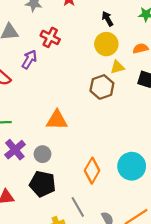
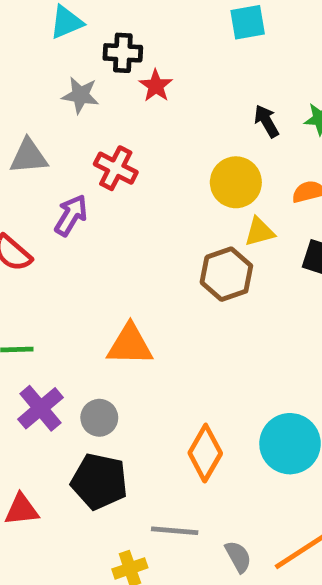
black arrow: (107, 19) -> (266, 121), moved
gray line: (78, 207) -> (175, 531), turned -55

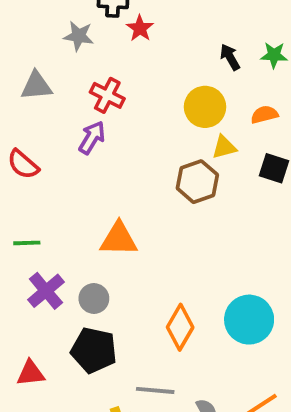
purple arrow: (71, 215) -> (92, 138), moved

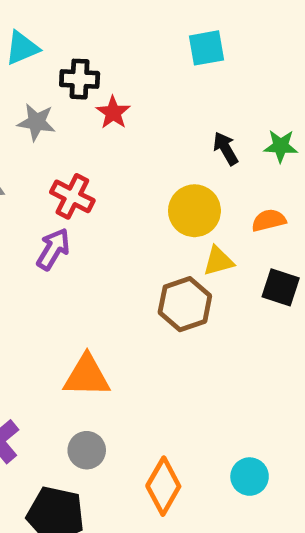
gray circle: (94, 298) -> (87, 450), moved
cyan circle: (249, 320) -> (250, 477), size x0.6

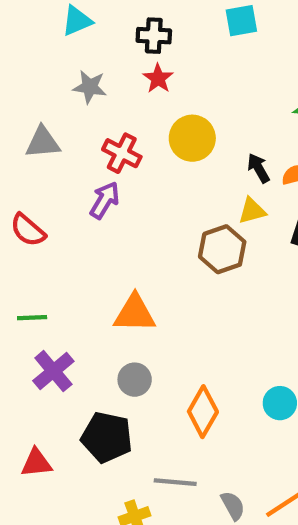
black cross: (80, 79) -> (154, 36), moved
black arrow: (226, 148) -> (258, 168), moved
yellow circle: (194, 211) -> (192, 138), moved

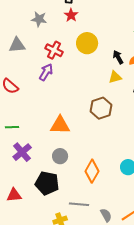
brown hexagon: (222, 249) -> (101, 108), moved

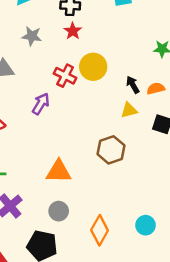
red cross: (54, 50) -> (65, 76), moved

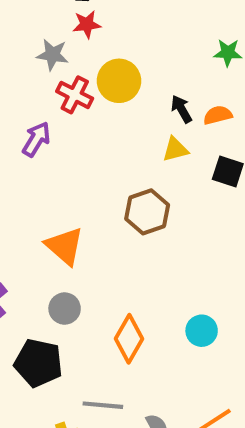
red star: (73, 31) -> (87, 24), turned 30
gray star: (32, 36) -> (52, 55), moved
orange triangle: (59, 172) -> (65, 246), turned 40

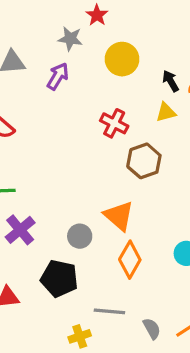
red star: (87, 24) -> (97, 15), turned -30
red cross: (75, 95) -> (114, 123), moved
purple arrow: (36, 139) -> (58, 76), moved
orange triangle: (65, 246) -> (119, 216), moved

